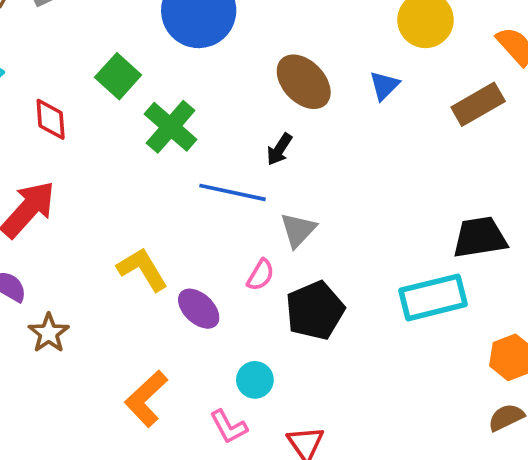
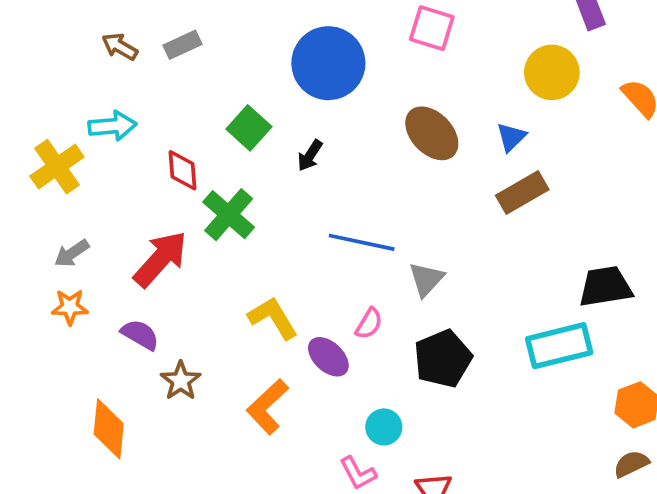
brown rectangle: (478, 104) -> (522, 192), moved
green cross: (171, 127) -> (229, 215), moved
black arrow: (279, 149) -> (310, 156), moved
pink semicircle: (261, 275) -> (369, 324), moved
orange L-shape: (146, 399) -> (267, 407), moved

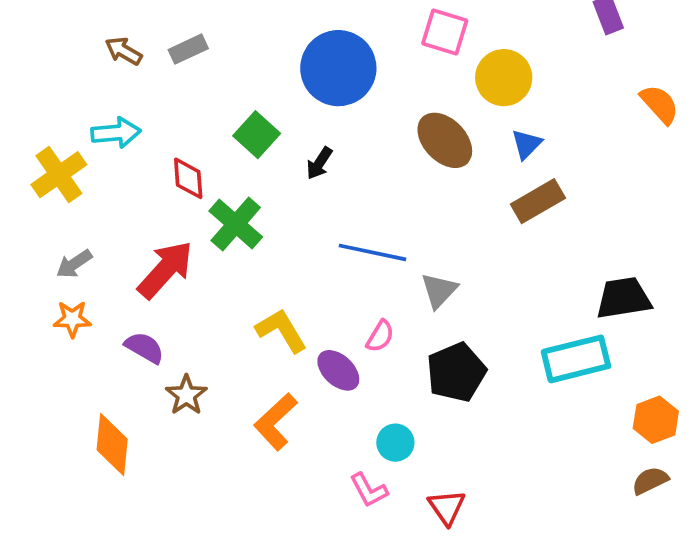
yellow circle: (552, 72) -> (504, 78), moved

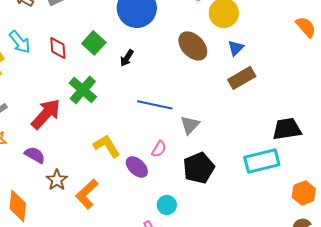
cyan arrow: (116, 133) -> (20, 42), turned 55
red diamond: (188, 178) -> (58, 48), moved
orange L-shape: (276, 422) -> (87, 194), moved

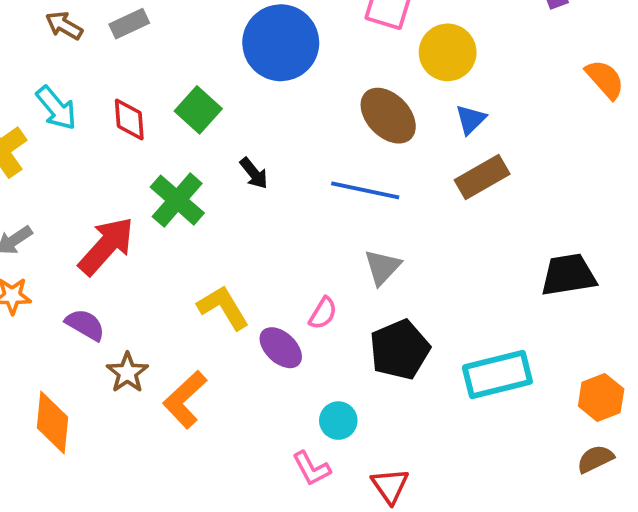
black arrow: (127, 58) -> (254, 173), moved, turned -72
blue line: (155, 105) -> (365, 190), moved
cyan rectangle: (262, 161) -> (497, 375), moved

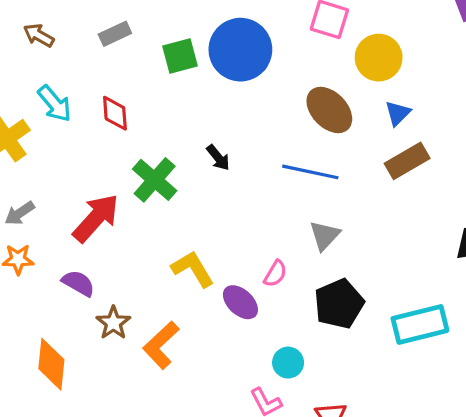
brown arrow: (64, 25) -> (39, 35), moved
green square: (198, 110) -> (180, 56), moved, turned 33

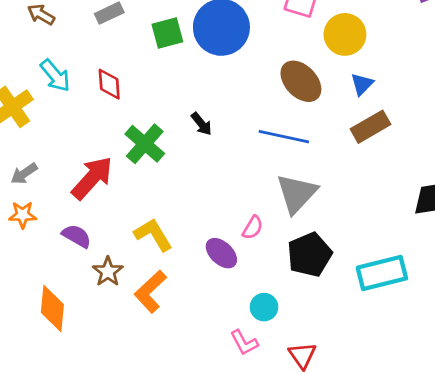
gray triangle: (325, 235) -> (297, 193), size x1.5
yellow L-shape: (193, 269) -> (153, 235), moved

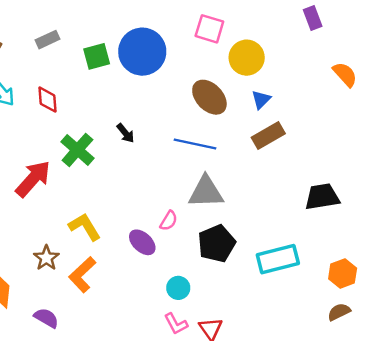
gray triangle: (297, 193) -> (206, 192), turned 45
purple semicircle: (77, 236) -> (46, 318), moved
pink L-shape: (244, 343) -> (176, 324), moved

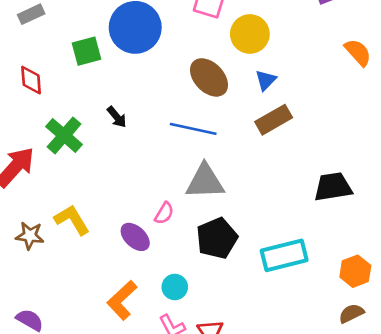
green square: (97, 56) -> (86, 51), moved
brown star: (46, 258) -> (30, 236), moved, turned -30
orange L-shape: (82, 275) -> (122, 300), moved

